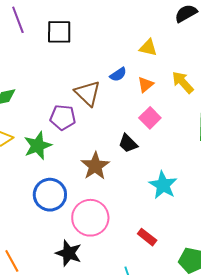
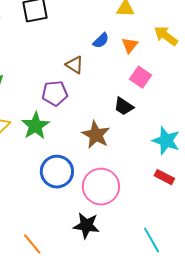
brown triangle: (88, 93) -> (75, 65), size x0.7
red rectangle: (147, 237) -> (164, 177), moved

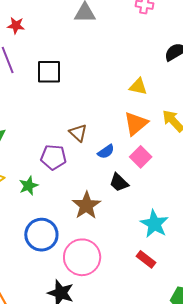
blue semicircle: (101, 41) -> (106, 152), moved
orange triangle: (130, 45) -> (136, 123), size x1.5
green star: (35, 126) -> (29, 186), size x0.7

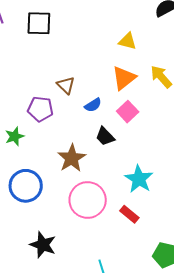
pink circle: (82, 257) -> (88, 200), moved

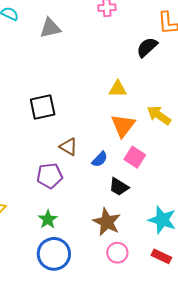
black square: (39, 23) -> (43, 107), moved
green star: (15, 136) -> (48, 219), moved
brown star: (72, 158) -> (107, 222), moved
pink circle: (88, 200) -> (117, 253), size x0.6

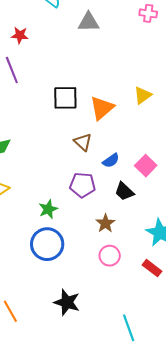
yellow triangle: (118, 89) -> (143, 95), turned -48
orange triangle: (123, 126) -> (102, 108), moved
purple pentagon: (50, 176) -> (83, 185), moved
brown star: (107, 222) -> (105, 223), size x0.7

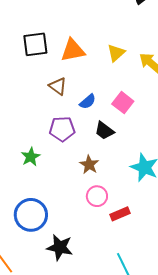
yellow triangle: (143, 95) -> (116, 53), moved
orange triangle: (102, 108) -> (73, 50), turned 36
blue circle: (47, 244) -> (31, 215), moved
red rectangle: (152, 268) -> (120, 214), moved, turned -54

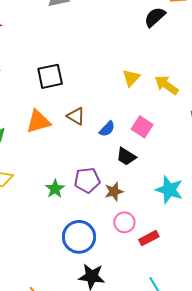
orange triangle: (73, 50) -> (38, 121), moved
purple pentagon: (62, 129) -> (87, 180), moved
brown star: (89, 165) -> (114, 191), turned 30
blue circle: (31, 215) -> (79, 237), moved

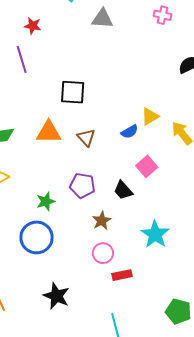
blue semicircle: (107, 129) -> (130, 132), moved
purple pentagon: (87, 180) -> (82, 185), moved
brown star: (114, 191) -> (102, 221), turned -30
blue circle: (79, 237) -> (37, 237), moved

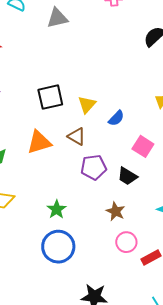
yellow triangle: (150, 116) -> (87, 105), moved
purple pentagon: (82, 185) -> (94, 167), moved

